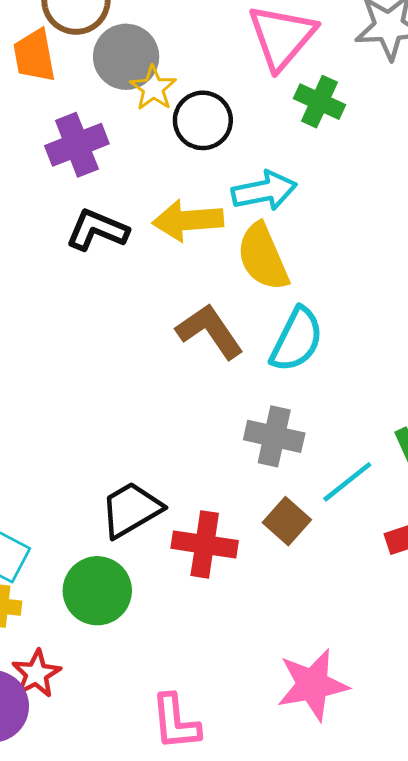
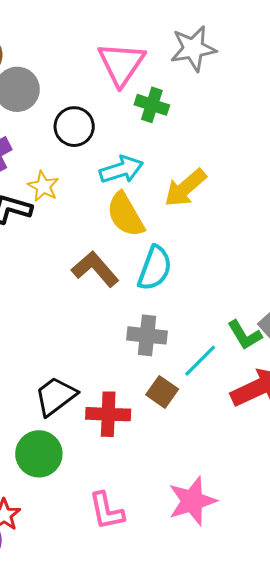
yellow star: (153, 88) -> (43, 186), moved
yellow arrow: (188, 220) -> (185, 188), moved, turned -30
pink L-shape: (176, 722) -> (107, 511), moved

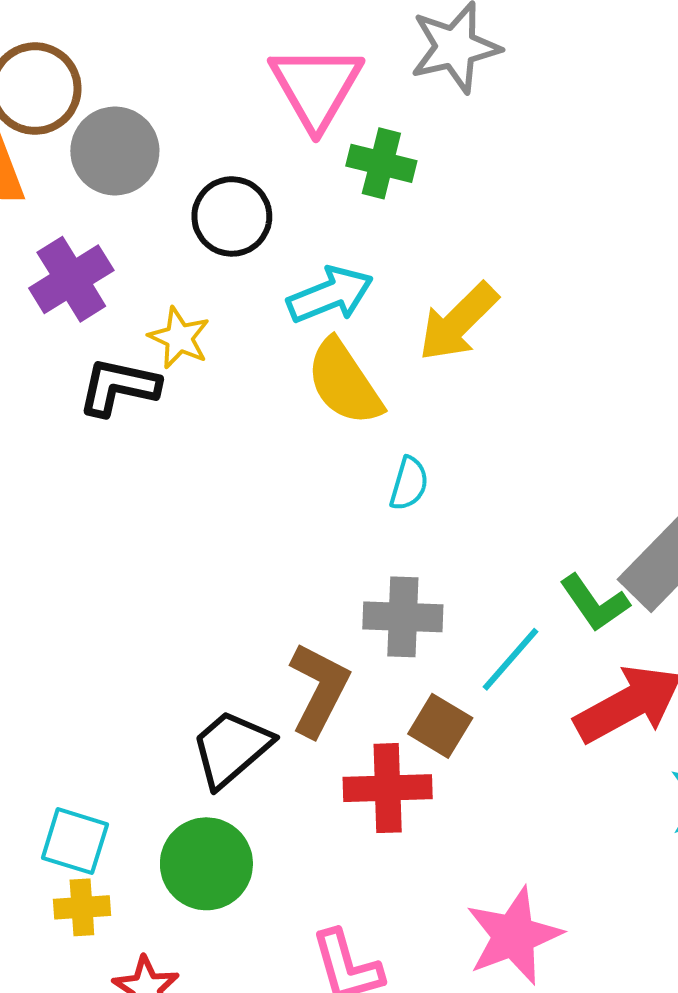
cyan semicircle: (155, 268) -> (409, 484), size x0.6
brown L-shape: (95, 269) -> (319, 689), moved, turned 72
red cross: (108, 414) -> (388, 788), moved

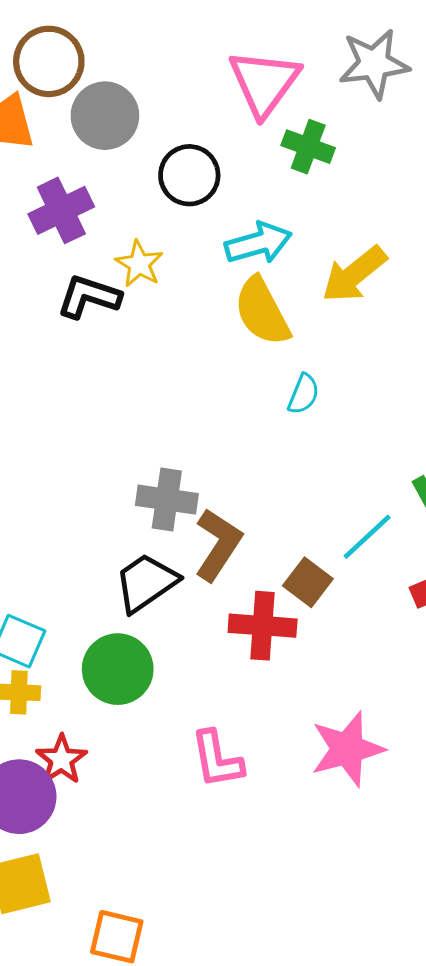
gray cross: (403, 617) -> (167, 500), moved

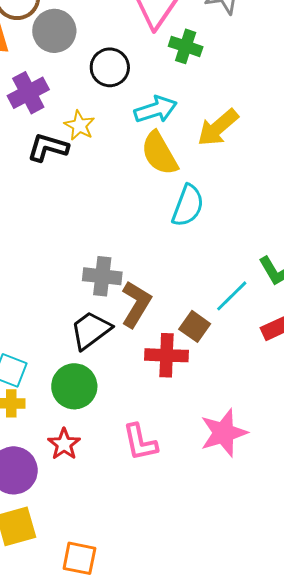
cyan semicircle: (303, 394) -> (188, 206), size x1.6
red star: (61, 760) -> (64, 444), moved

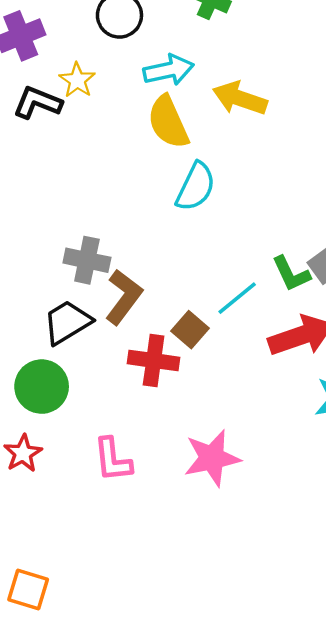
yellow arrow: (218, 128) -> (240, 98), turned 54

